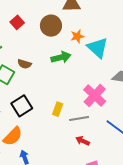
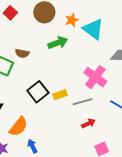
black square: (22, 106) -> (38, 92), moved
yellow rectangle: (58, 109) -> (60, 95), turned 56
red arrow: (83, 141) -> (88, 123), turned 136

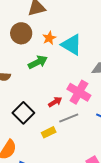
yellow rectangle: (60, 95) -> (49, 132), moved
red arrow: (88, 123) -> (55, 102), moved

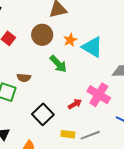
green arrow: (38, 62) -> (58, 64), turned 72
gray line: (69, 118) -> (90, 135), moved
yellow rectangle: (49, 132) -> (68, 134), turned 32

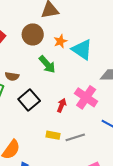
red arrow: (75, 104) -> (62, 105), turned -40
black square: (43, 114) -> (29, 100), moved

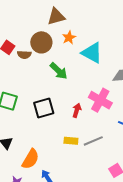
orange star: (60, 41) -> (69, 38), moved
brown semicircle: (12, 76) -> (24, 55), moved
black square: (29, 100) -> (44, 108), turned 30

